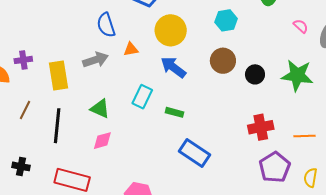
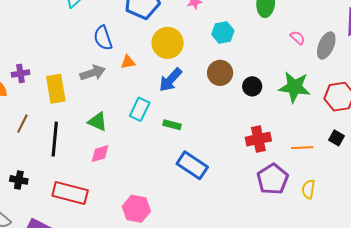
blue arrow: (173, 67) -> (170, 80), turned -84

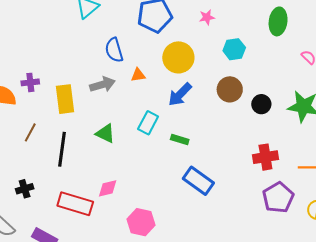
pink diamond: (100, 154) -> (108, 188), moved
black cross: (19, 180) -> (25, 189), turned -30

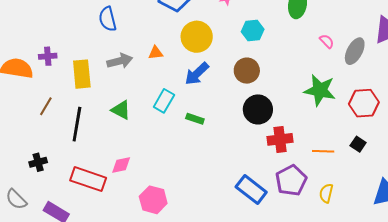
blue semicircle: (114, 50) -> (108, 19), moved
black circle: (261, 104) -> (258, 109), moved, size x1.5
blue rectangle: (198, 181) -> (251, 190), moved

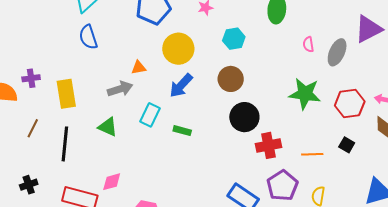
pink semicircle: (327, 41) -> (308, 44), turned -140
gray arrow: (120, 61) -> (120, 89), moved

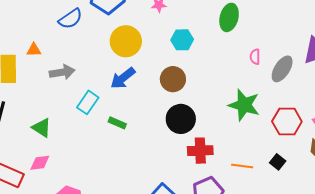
blue semicircle: (88, 37) -> (70, 19), moved, turned -115
orange triangle: (139, 68) -> (34, 50), moved
green triangle: (108, 127) -> (42, 128), moved

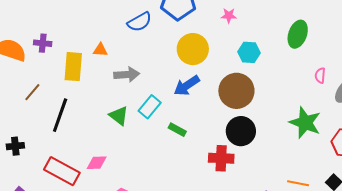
brown circle: (173, 79) -> (236, 91), size x1.4
green triangle: (42, 128) -> (119, 116), moved
red cross: (200, 151) -> (221, 158), moved

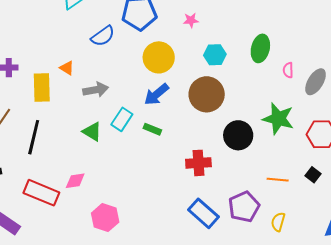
green ellipse: (298, 34) -> (260, 48), moved
orange triangle: (100, 50) -> (67, 68), turned 35
green rectangle: (177, 130) -> (152, 129), moved
black circle: (241, 131) -> (238, 135), moved

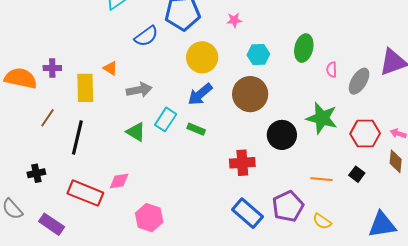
yellow semicircle: (278, 222) -> (322, 221), turned -72

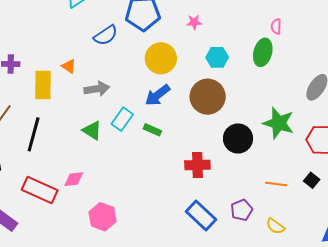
pink semicircle: (332, 70) -> (276, 26), moved
purple pentagon: (288, 206) -> (242, 210), size x0.7

